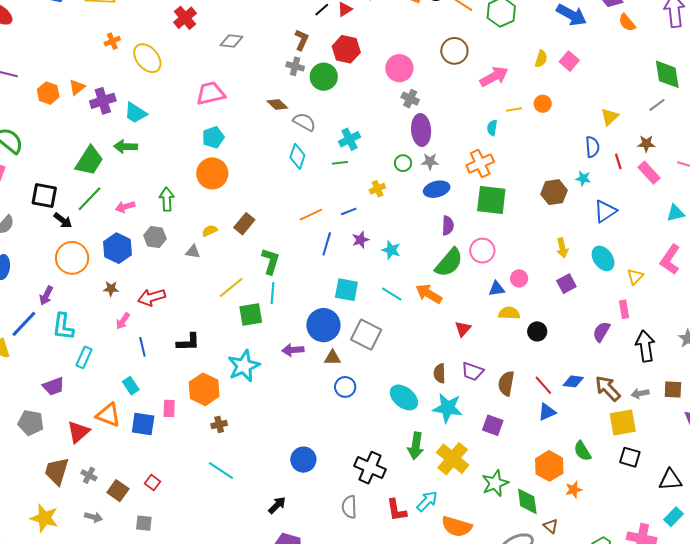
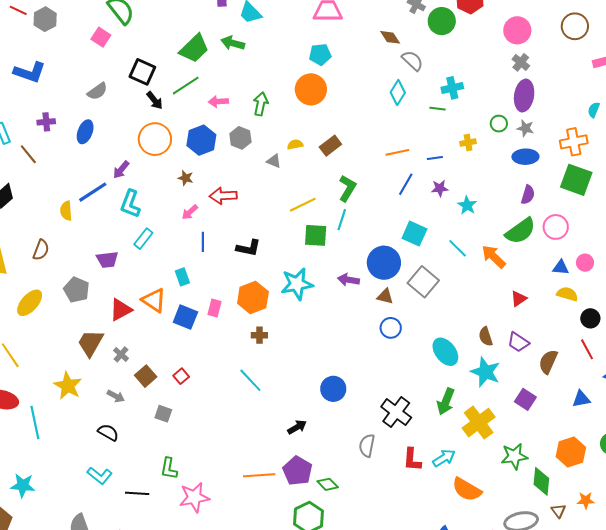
brown semicircle: (440, 373) -> (486, 336), turned -30
red line: (543, 385) -> (587, 349), moved
orange star: (574, 490) -> (586, 500), moved

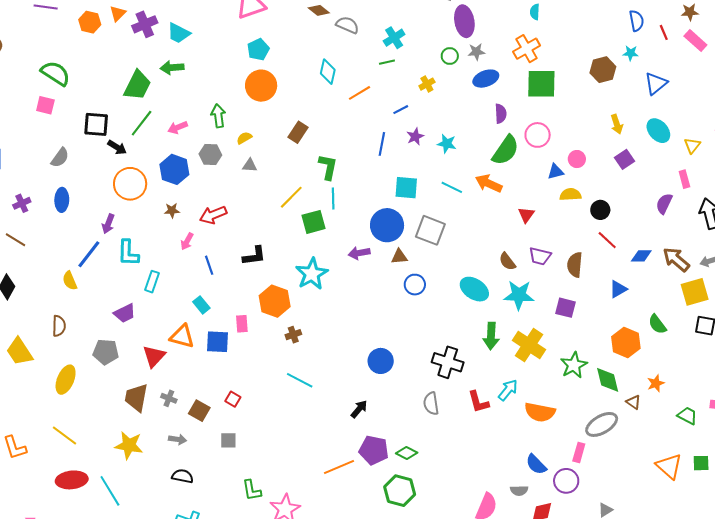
cyan diamond: (398, 93) -> (328, 72), moved
yellow semicircle: (295, 144) -> (244, 138), moved
orange line: (397, 152) -> (360, 93), moved

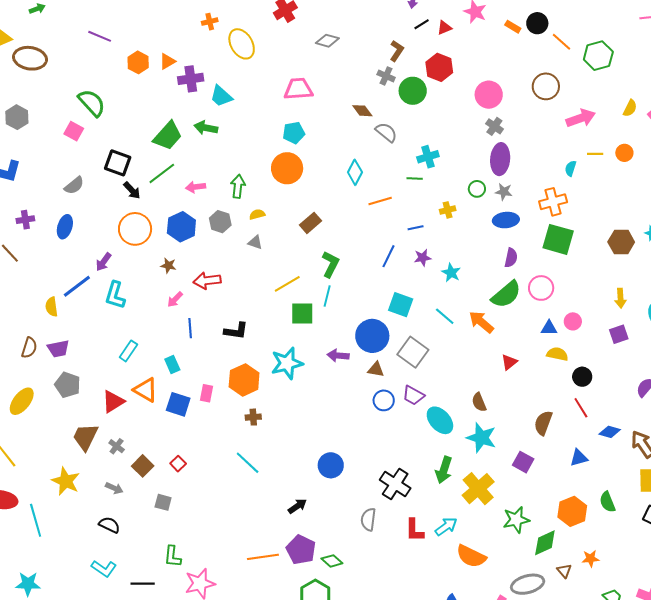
purple trapezoid: (540, 256) -> (413, 395), moved
cyan rectangle: (152, 282) -> (128, 351), moved
purple trapezoid: (125, 313) -> (58, 349), moved
green diamond: (608, 380) -> (545, 543), turned 64

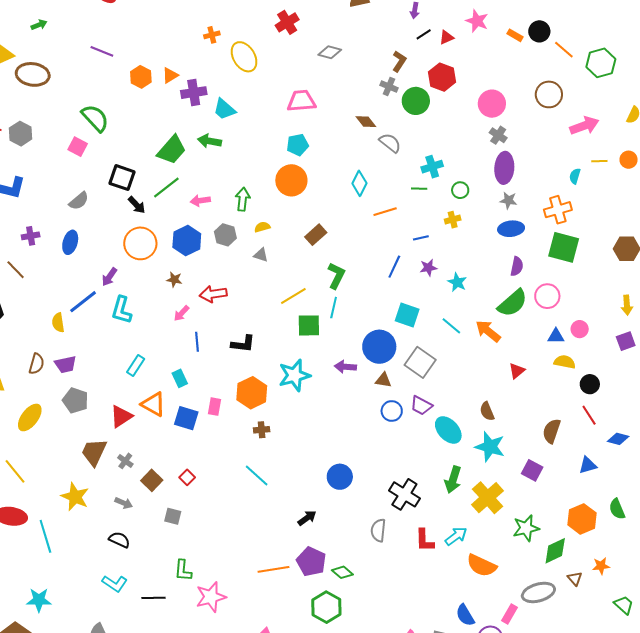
green circle: (477, 189) -> (460, 190), moved

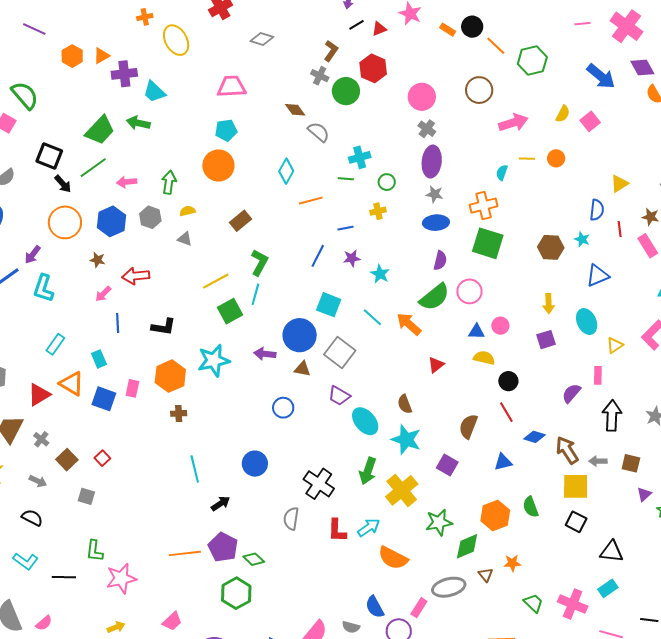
green square: (309, 325) -> (230, 311), turned -30
blue circle: (392, 411) -> (283, 408), moved
cyan line: (257, 475) -> (195, 469), moved, turned 32

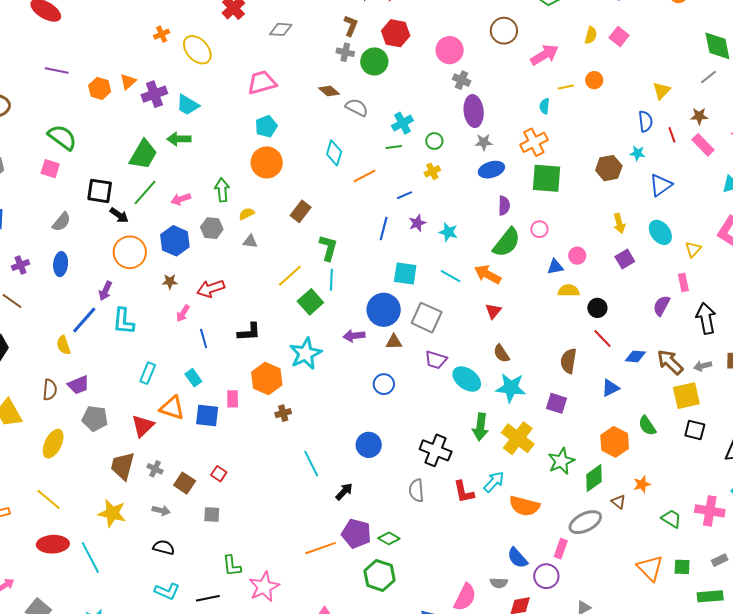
pink circle: (469, 291) -> (539, 229), size x0.7
red triangle: (436, 365) -> (493, 311), moved

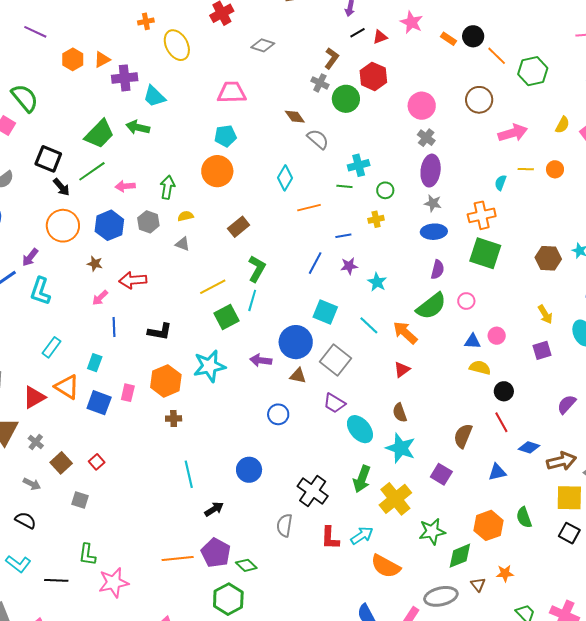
yellow arrow: (619, 223) -> (545, 314), turned -30
brown arrow: (670, 362) -> (561, 461), turned 108
cyan rectangle: (193, 378) -> (95, 363), turned 42

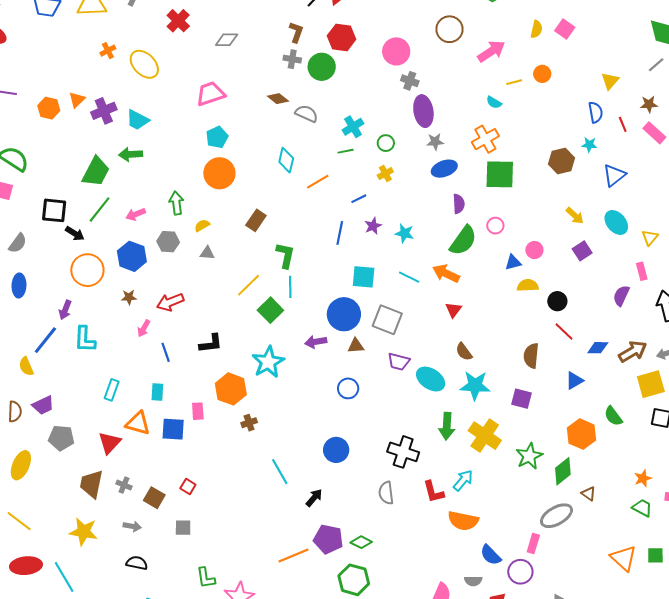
cyan semicircle: (501, 183) -> (494, 102), turned -63
orange semicircle: (386, 566) -> (463, 521), moved
orange star: (505, 573) -> (643, 478), moved

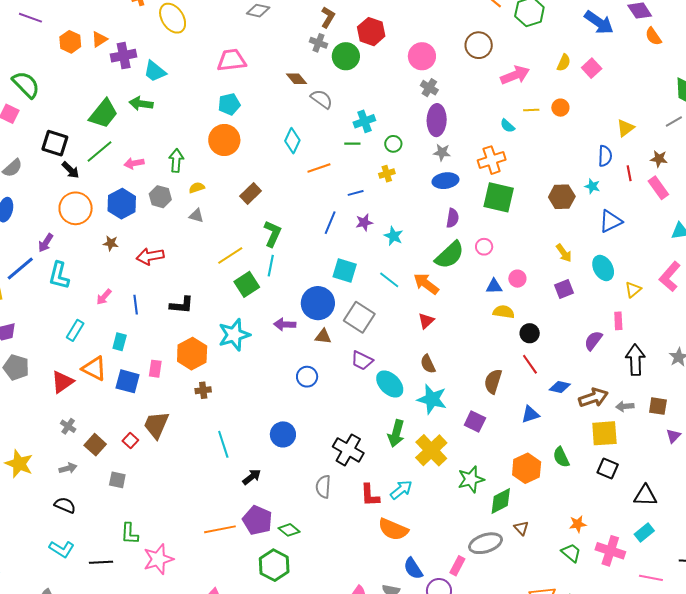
pink arrow: (144, 328) -> (104, 297), moved
brown trapezoid: (91, 484) -> (156, 425), moved
gray arrow: (132, 526) -> (68, 468), turned -36

